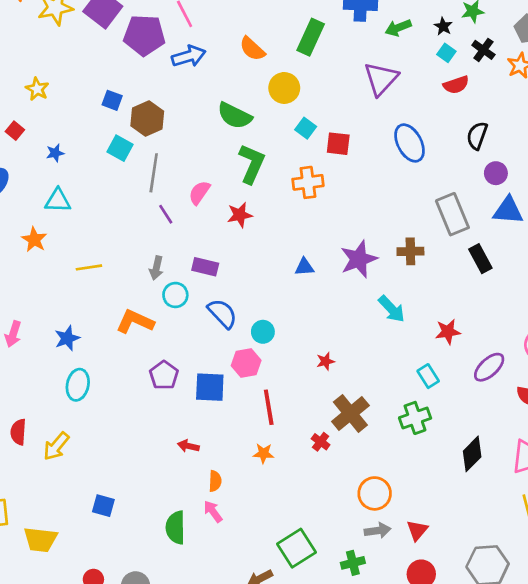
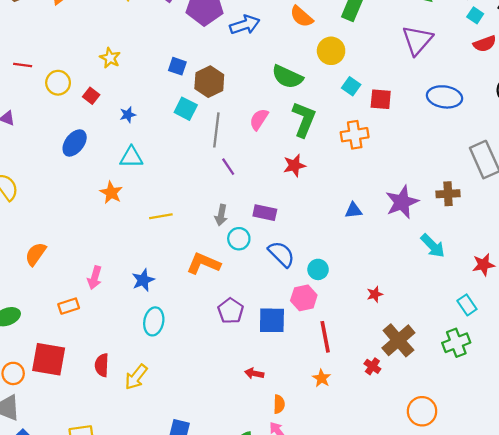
blue ellipse: (410, 143) -> (444, 97), turned -52
pink semicircle: (199, 193) -> (259, 119), moved
orange star: (263, 453) -> (322, 378), turned 30

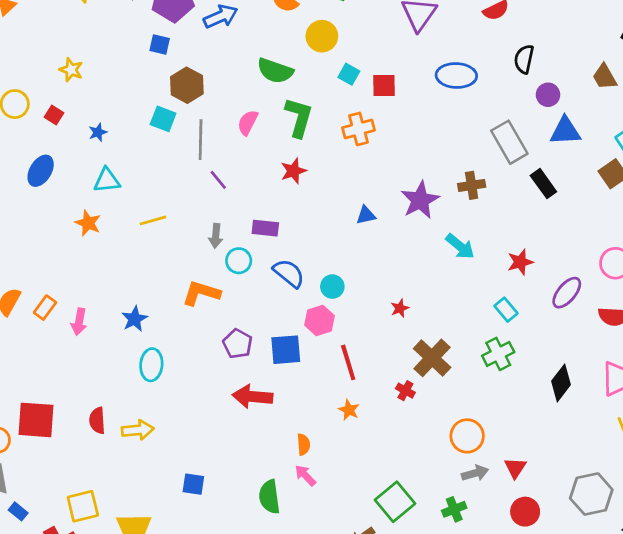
blue square: (177, 66) -> (160, 44), moved
yellow line: (161, 216) -> (153, 220), moved
orange rectangle: (69, 306) -> (45, 308), moved, turned -30
red arrow: (254, 373) -> (252, 397), moved, size x1.8
yellow arrow: (136, 377) -> (138, 430), turned -128

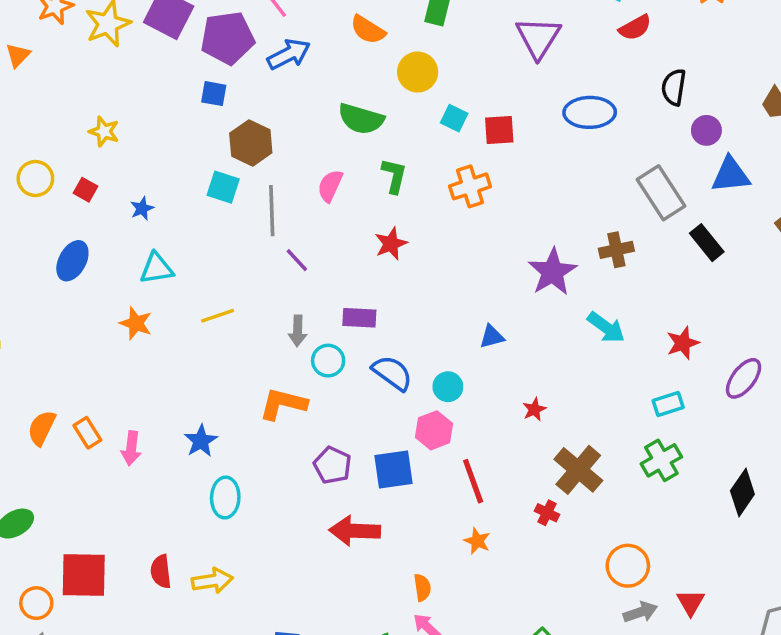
green L-shape: (299, 117) -> (394, 176), size x0.7
blue triangle: (366, 215) -> (492, 337), moved
orange rectangle: (45, 308) -> (87, 433), turned -65
cyan rectangle: (506, 310) -> (668, 404), turned -65

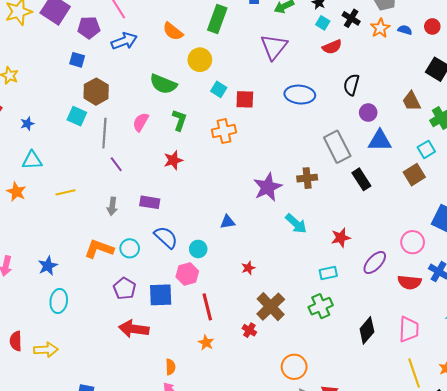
purple pentagon: (227, 38) -> (89, 28), size x0.7
cyan circle: (328, 361) -> (130, 248), moved

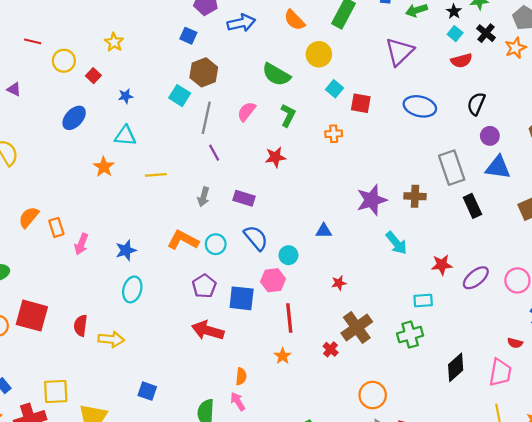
orange cross: (224, 131) -> (334, 134), size x0.7
purple ellipse: (375, 263) -> (476, 278), moved
red semicircle: (409, 282) -> (515, 343), moved, size x0.6

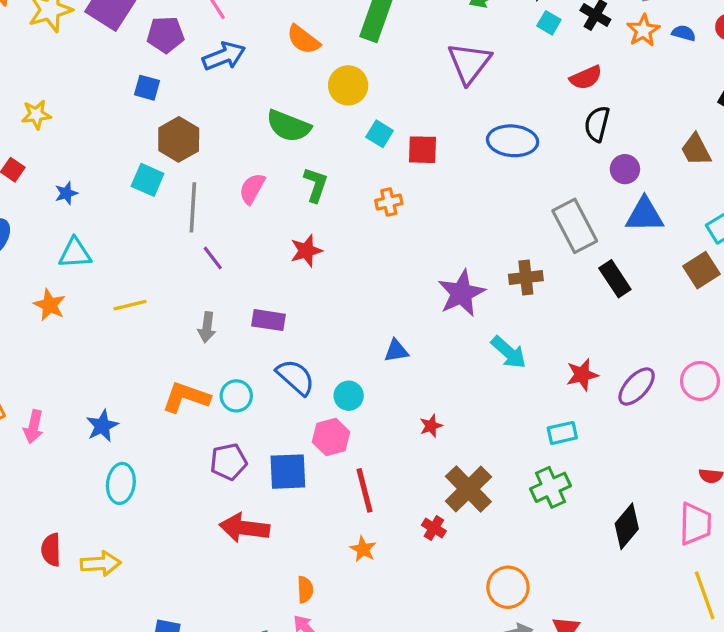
yellow star: (114, 42) -> (36, 115), turned -30
red semicircle: (461, 61) -> (586, 78), moved
purple pentagon: (204, 286) -> (229, 462), turned 30

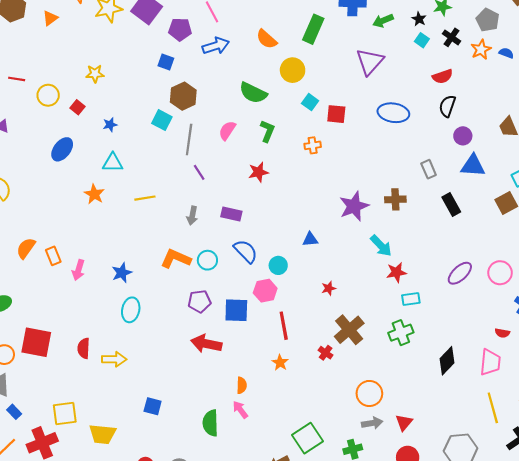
gray rectangle: (575, 226) -> (429, 169), size x0.6
red star: (582, 375) -> (396, 272), moved

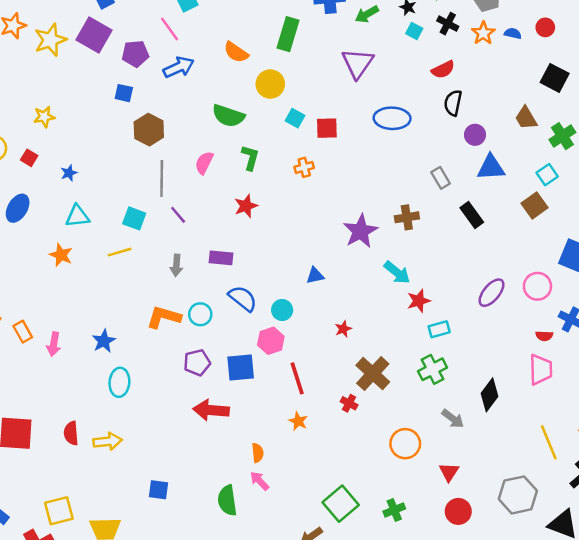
cyan square: (162, 120) -> (134, 218), moved
red semicircle: (502, 333) -> (544, 336), moved
pink trapezoid: (490, 362) -> (541, 369), moved
gray arrow: (372, 423) -> (453, 419), moved, turned 54

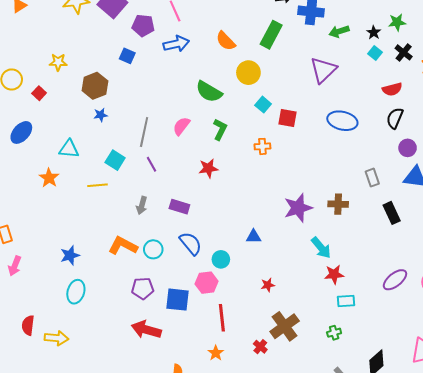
brown hexagon: (149, 130) -> (95, 86), moved
blue star: (69, 173) -> (101, 115), moved
pink arrow: (54, 344) -> (15, 266), moved
green cross: (433, 369) -> (334, 333), size x0.6

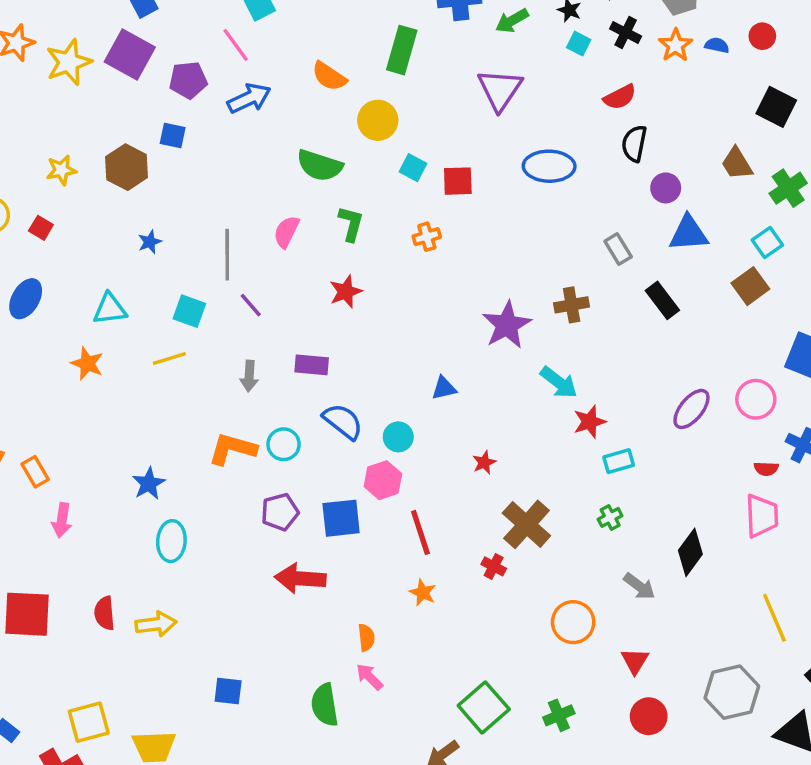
brown hexagon: (95, 86) -> (127, 167), moved

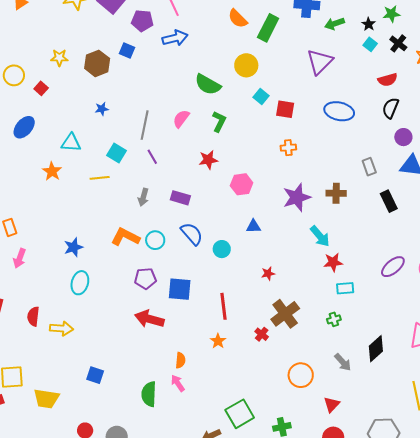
orange semicircle: (329, 76) -> (238, 19), moved
orange cross: (427, 237) -> (288, 148), moved
pink hexagon: (383, 480) -> (242, 184), moved

